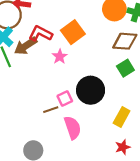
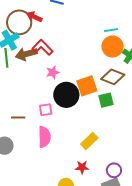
orange square: (73, 32) -> (87, 86), moved
black circle: (91, 90) -> (66, 95), moved
brown line: (51, 110) -> (18, 117), moved

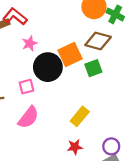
pink semicircle: (44, 137) -> (28, 117), turned 45

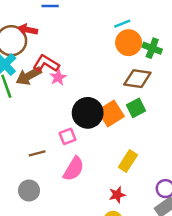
pink star: (30, 43) -> (58, 77), moved
orange square: (70, 54) -> (111, 114), moved
red star: (75, 147) -> (117, 195), moved

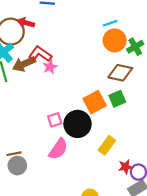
green cross: (152, 48) -> (135, 47), turned 35
black circle: (88, 113) -> (77, 124), moved
brown line: (37, 153) -> (14, 154), moved
red star: (117, 195) -> (125, 167), moved

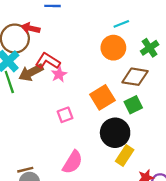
orange circle: (115, 40) -> (113, 48), moved
orange square: (95, 102) -> (102, 97), moved
pink square: (55, 120) -> (65, 115), moved
black circle: (77, 124) -> (115, 133), moved

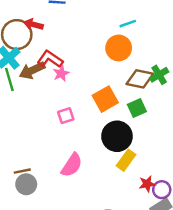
green cross: (150, 48) -> (159, 75), moved

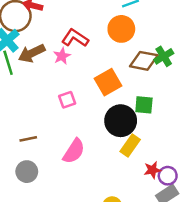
red L-shape: (50, 59) -> (75, 38), moved
green square: (137, 108) -> (144, 105), moved, turned 30
brown line: (22, 171) -> (28, 139), moved

